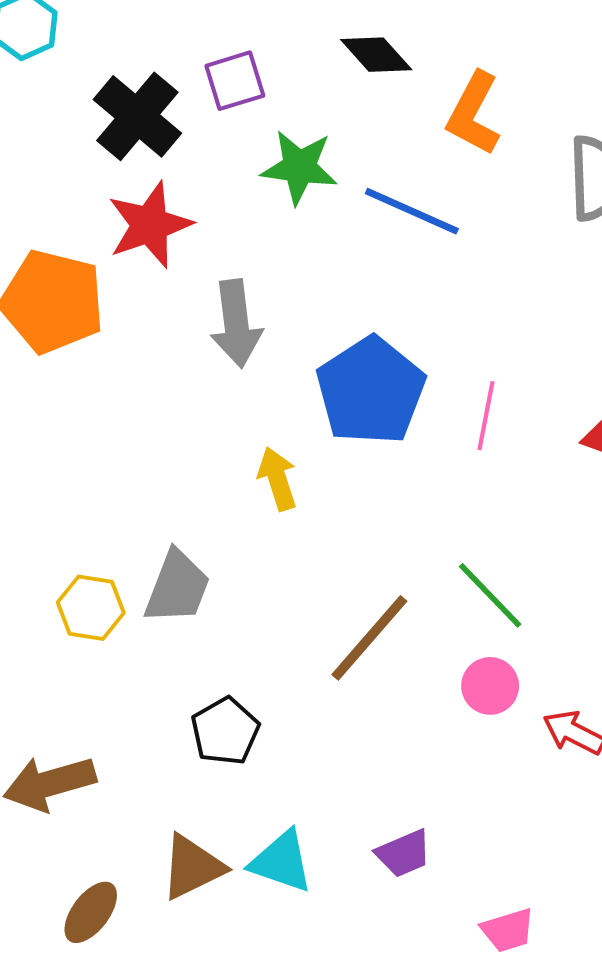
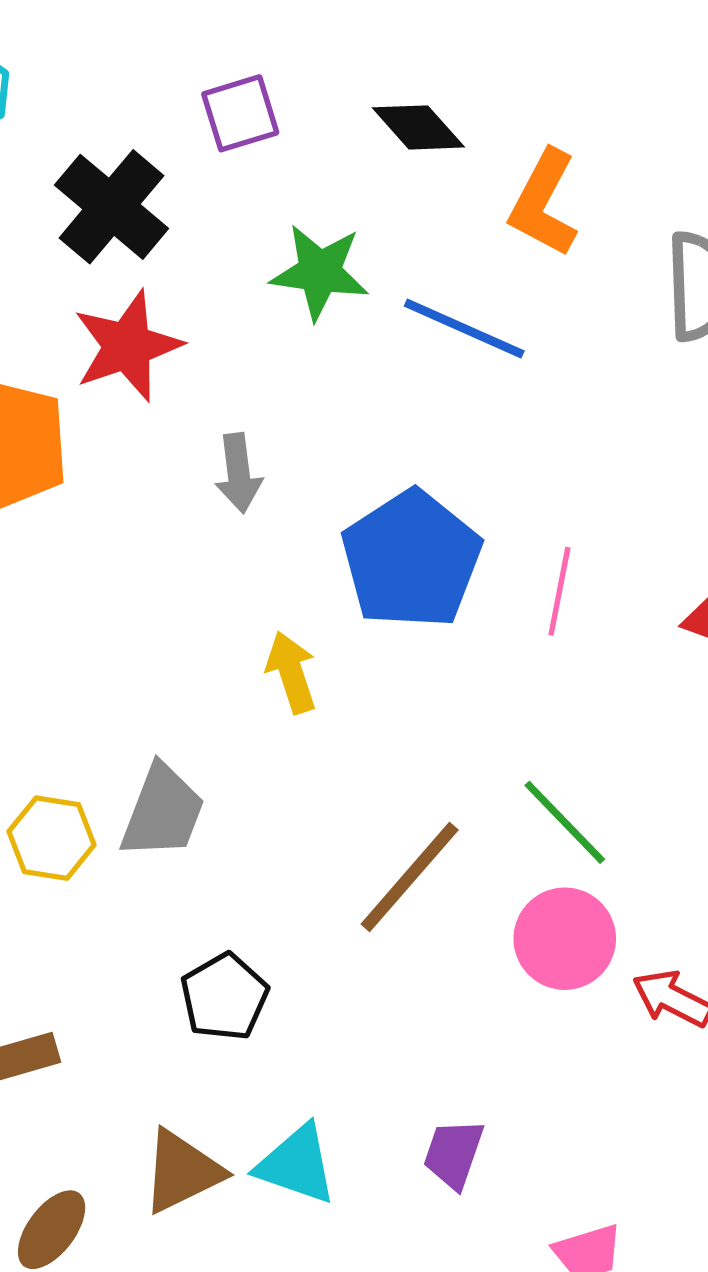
purple square: (235, 81) -> (240, 113), moved
gray arrow: (236, 324) -> (238, 473), size x0.7
pink circle: (490, 686) -> (565, 939), size x1.4
purple trapezoid: (404, 853) -> (454, 1154), turned 132

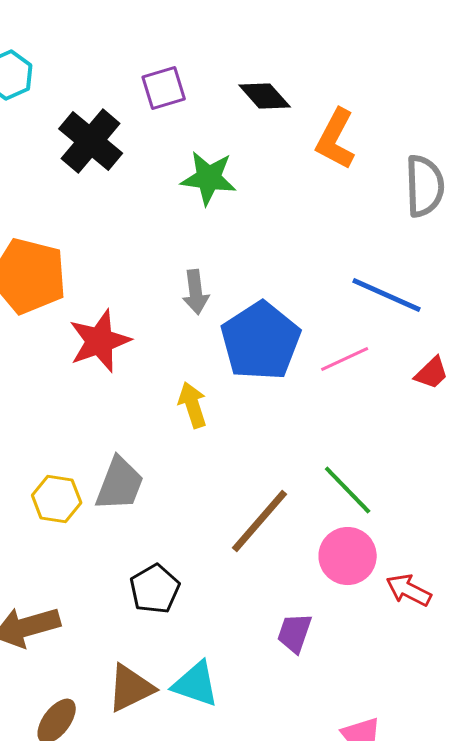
blue line: (464, 328) -> (387, 295), moved
red star: (127, 346) -> (100, 341), moved
gray arrow: (238, 473) -> (196, 292), moved
pink line: (559, 591) -> (345, 359), turned 54
purple trapezoid: (454, 1154) -> (295, 633), moved

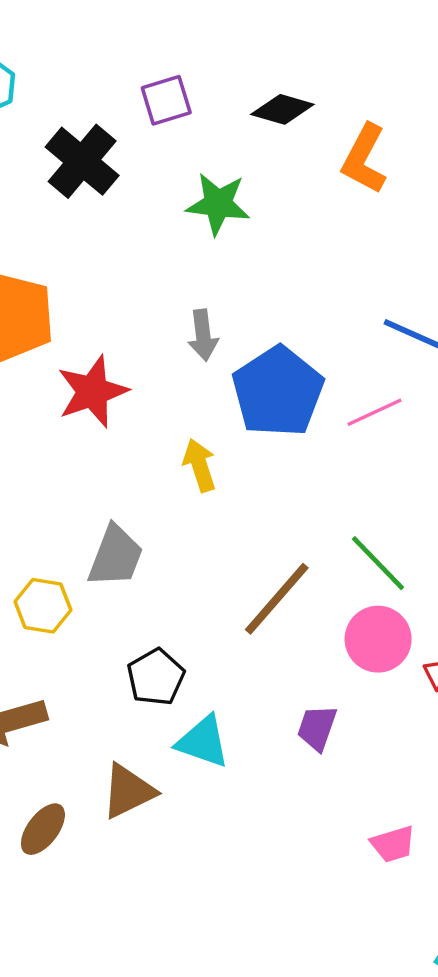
black diamond: (265, 96) -> (282, 109), turned -32
yellow hexagon: (57, 499) -> (43, 606), moved
cyan triangle: (196, 684) -> (203, 742), moved

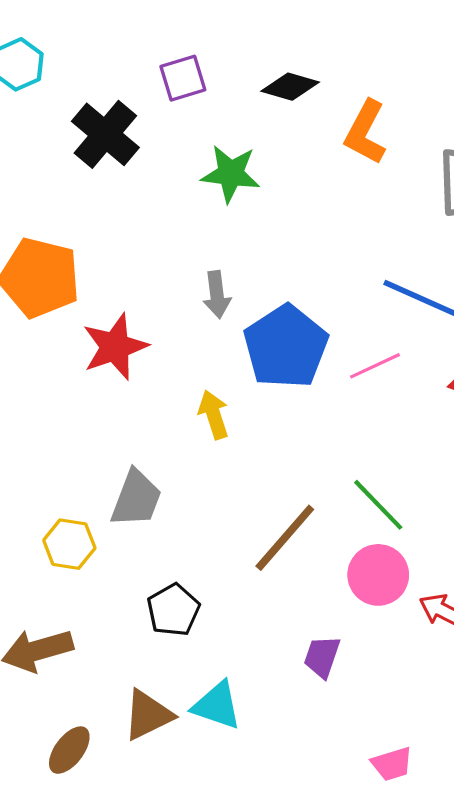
cyan triangle: (203, 742) -> (217, 705), moved

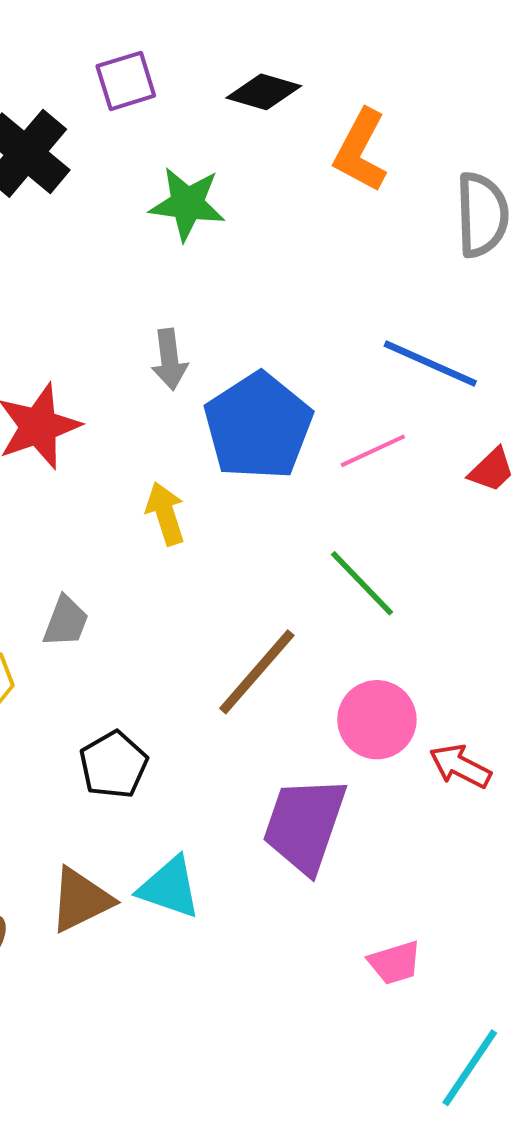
gray trapezoid: (136, 498) -> (66, 621), size x0.7
green line: (378, 505) -> (362, 583), moved
purple trapezoid: (322, 657) -> (305, 825), size x1.8

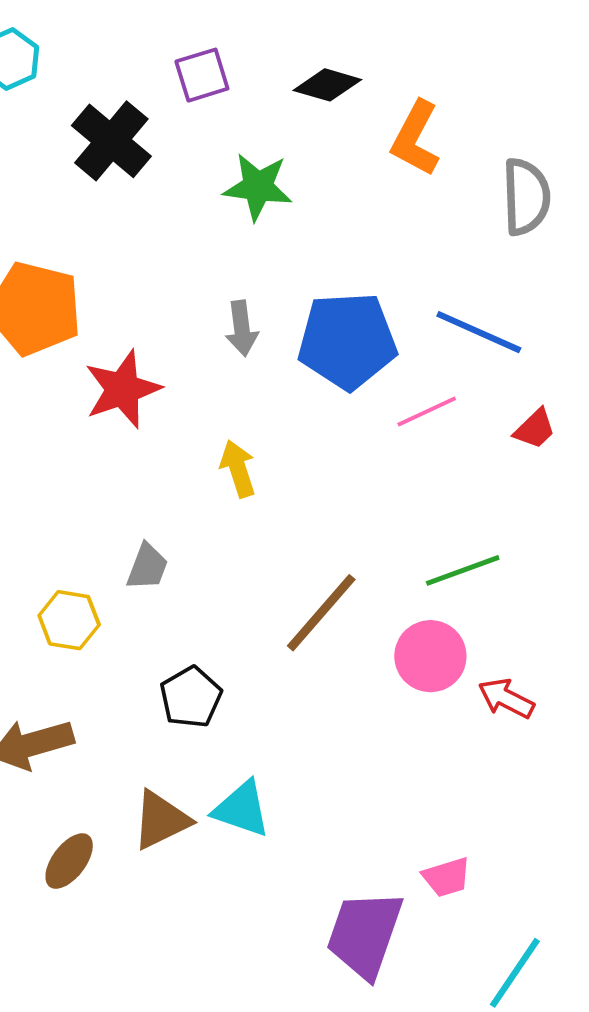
blue pentagon: (258, 426) -> (347, 341), moved, turned 30
green line: (362, 583) -> (463, 570), moved, turned -66
purple trapezoid: (305, 825) -> (365, 934), moved

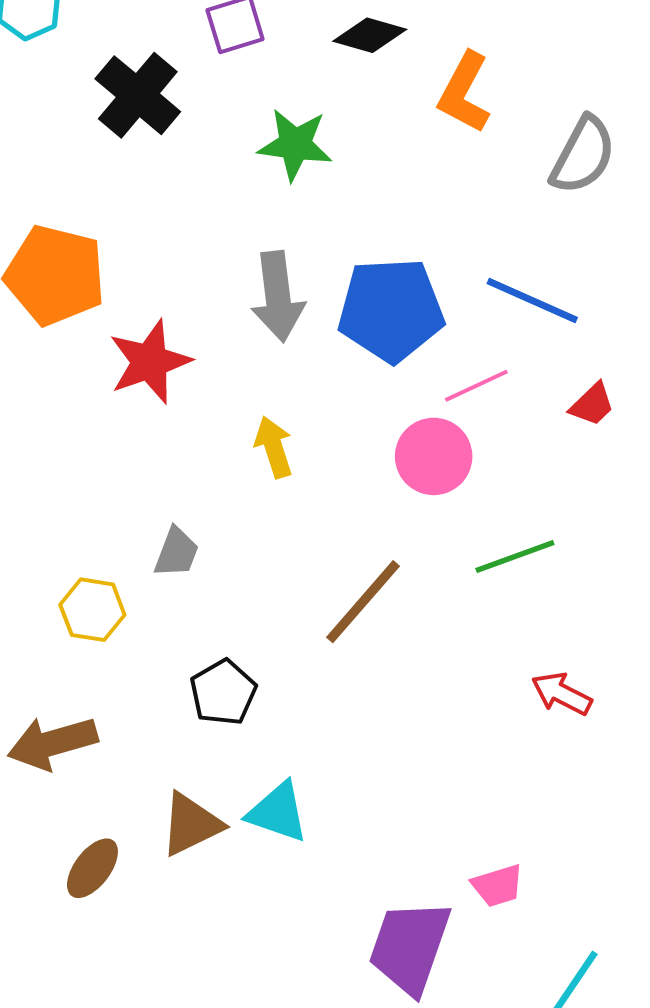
gray semicircle: (526, 197) -> (583, 155), turned 30
gray arrow: (242, 328) -> (278, 296), size x1.5
pink circle: (430, 656) -> (434, 456), moved

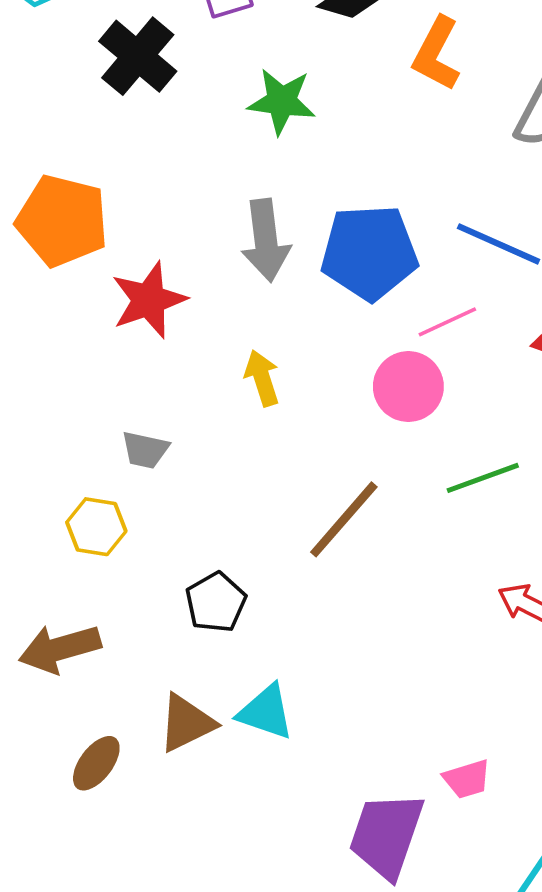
gray trapezoid: (176, 552) -> (145, 450), moved, turned 81

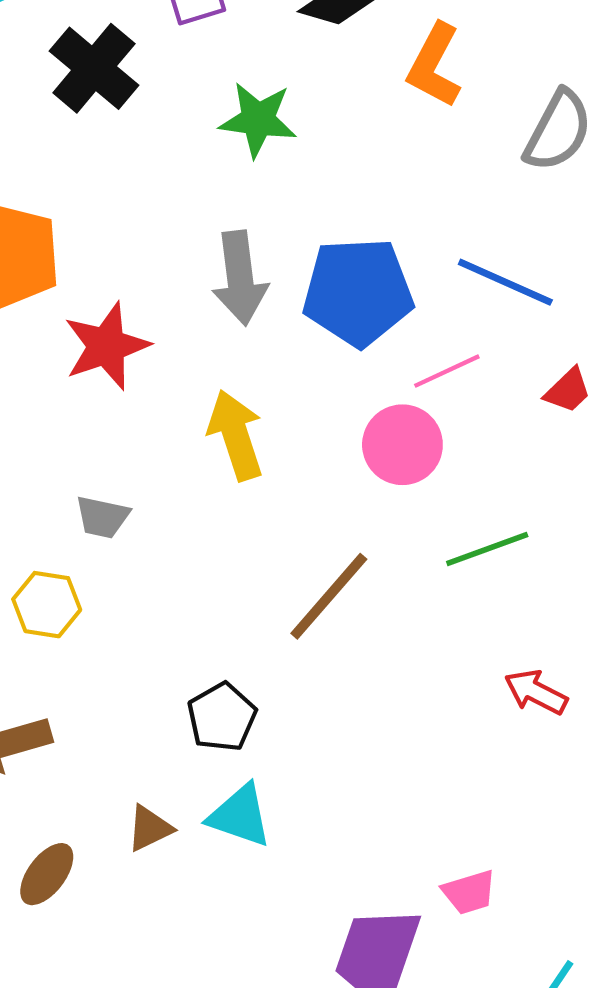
yellow arrow: (262, 378) -> (236, 435), size x1.4
black pentagon: (216, 602) -> (222, 717), moved
brown triangle: (187, 723) -> (150, 828), size x0.7

